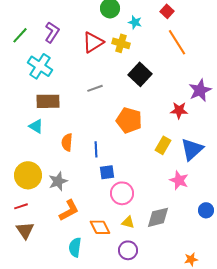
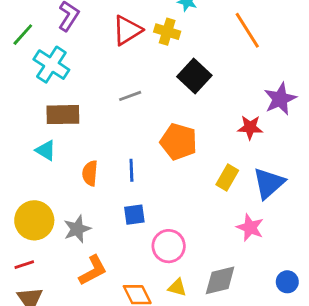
green line: (20, 35) -> (23, 35), moved
blue line: (96, 149) -> (131, 170), moved
blue square: (107, 172) -> (134, 215), moved
blue circle: (206, 210) -> (287, 282), moved

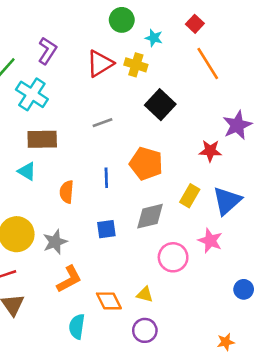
blue line: (131, 170) -> (106, 178), moved
pink circle: (169, 246) -> (173, 257), moved
gray diamond: (220, 280) -> (150, 216), moved

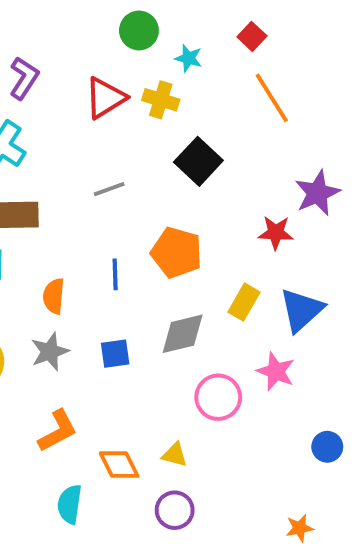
gray star: (55, 242) -> (50, 352), moved

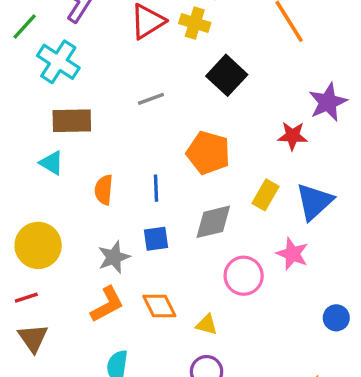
blue line: (115, 274) -> (156, 188), moved
gray star: (50, 352) -> (114, 257), moved
orange diamond: (119, 465) -> (159, 306), moved

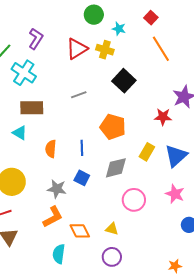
blue square: (156, 239) -> (82, 178), turned 35
pink star: (292, 254) -> (175, 194), moved
gray star: (114, 257) -> (57, 189), turned 30
orange diamond: (159, 306) -> (80, 231), moved

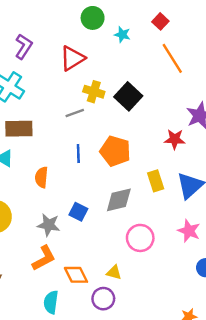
yellow cross: (105, 50) -> (94, 92), moved
blue line: (82, 148) -> (78, 154), moved
yellow rectangle: (147, 152) -> (156, 181), turned -48
purple circle: (112, 257) -> (103, 299), moved

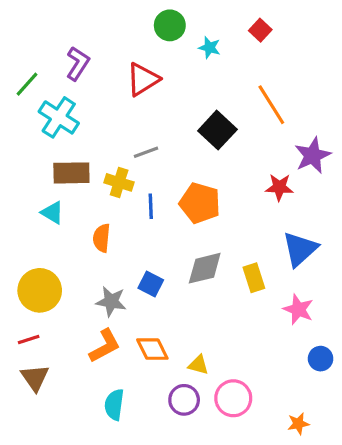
orange line: (172, 58) -> (271, 105), moved
yellow cross: (94, 92) -> (119, 182), moved
yellow rectangle: (156, 181) -> (254, 278), moved
pink circle: (140, 238) -> (233, 398), moved
orange diamond: (76, 275) -> (152, 349), moved

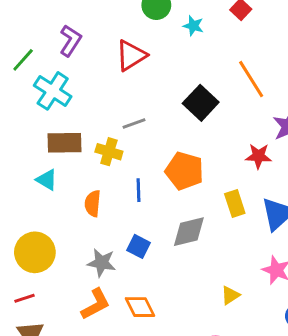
blue line: (151, 206) -> (139, 190), moved
yellow rectangle: (254, 278) -> (235, 203), moved
yellow triangle: (198, 365) -> (230, 295), moved, turned -48

